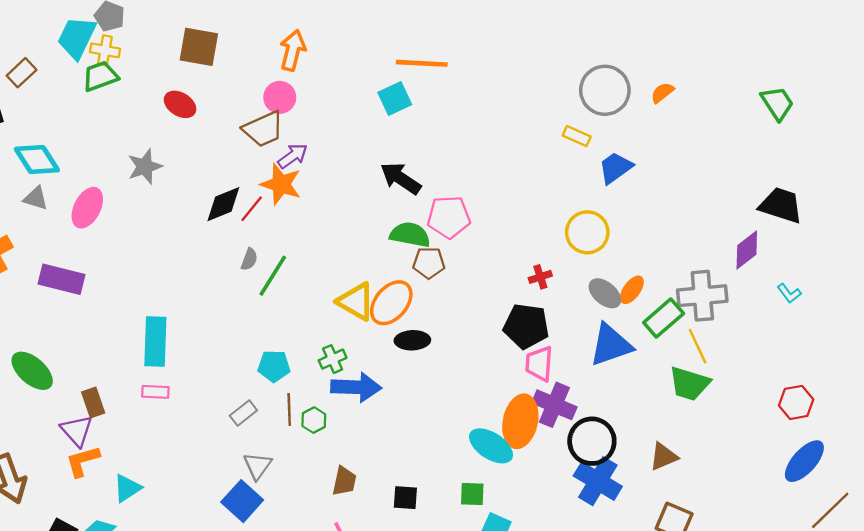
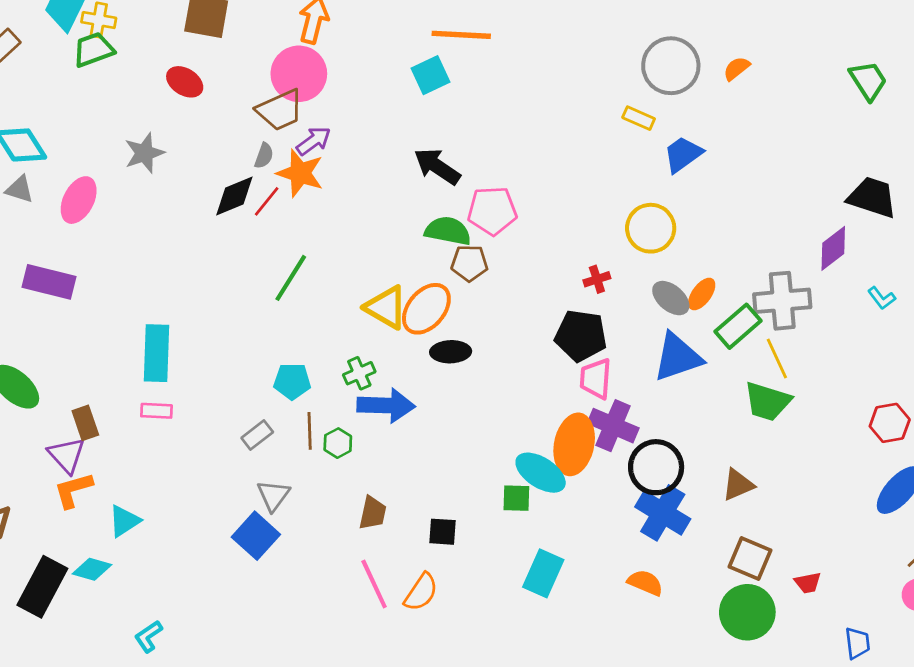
pink circle: (280, 97) -> (299, 74), size x1.5
gray semicircle: (249, 259) -> (264, 156), moved
green square: (472, 494) -> (516, 498), moved

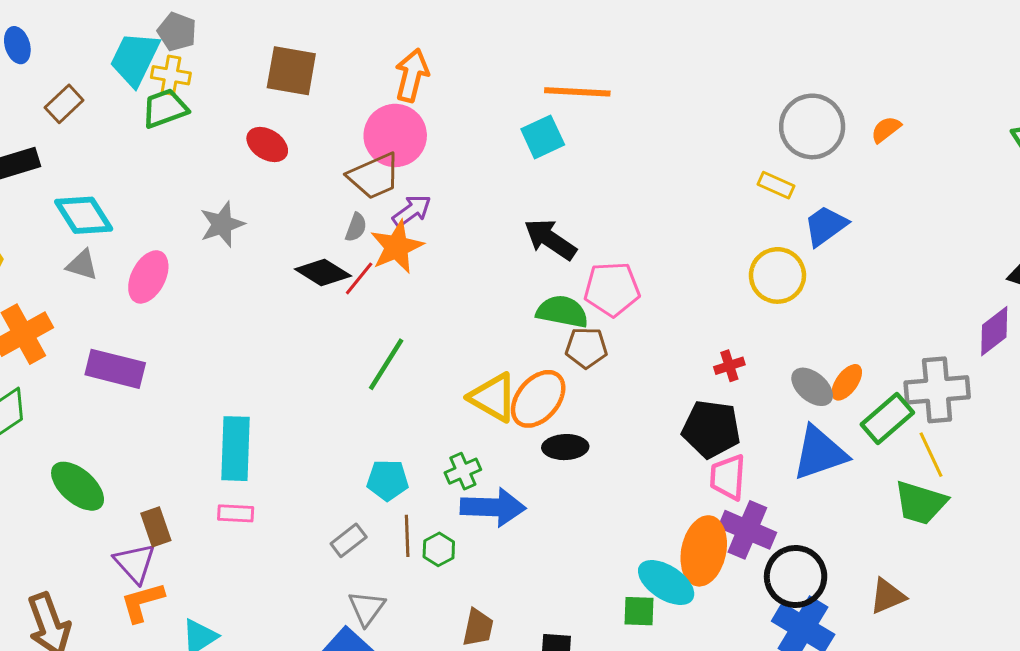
orange star: (300, 173) -> (397, 247), turned 30
black diamond: (234, 196) -> (323, 272), turned 54
yellow circle: (651, 228) -> (777, 275), moved

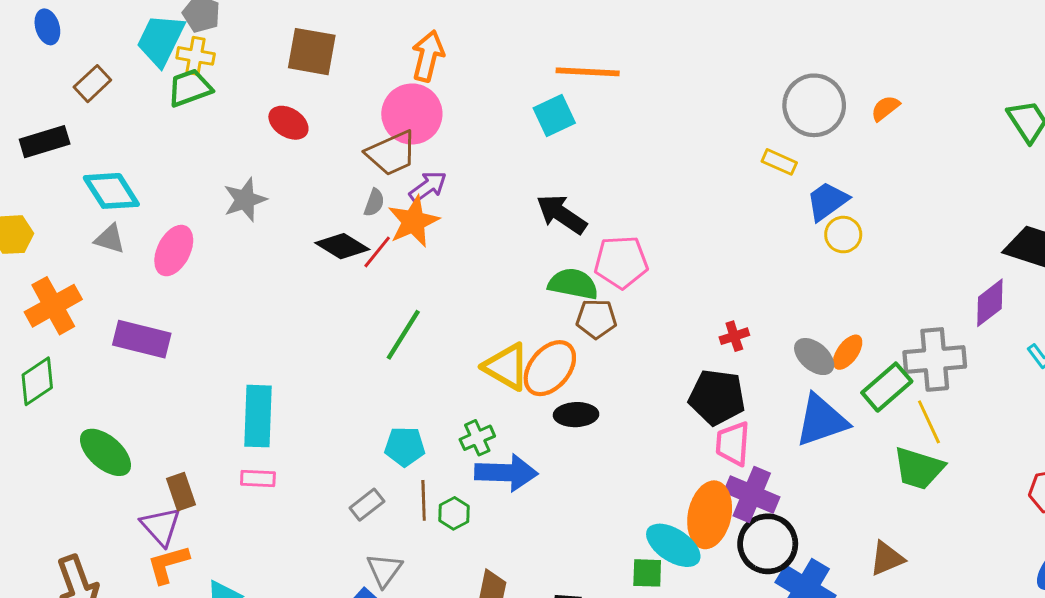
yellow circle: (777, 275) -> (843, 235), moved, size x0.7
black circle: (796, 576) -> (768, 544), moved

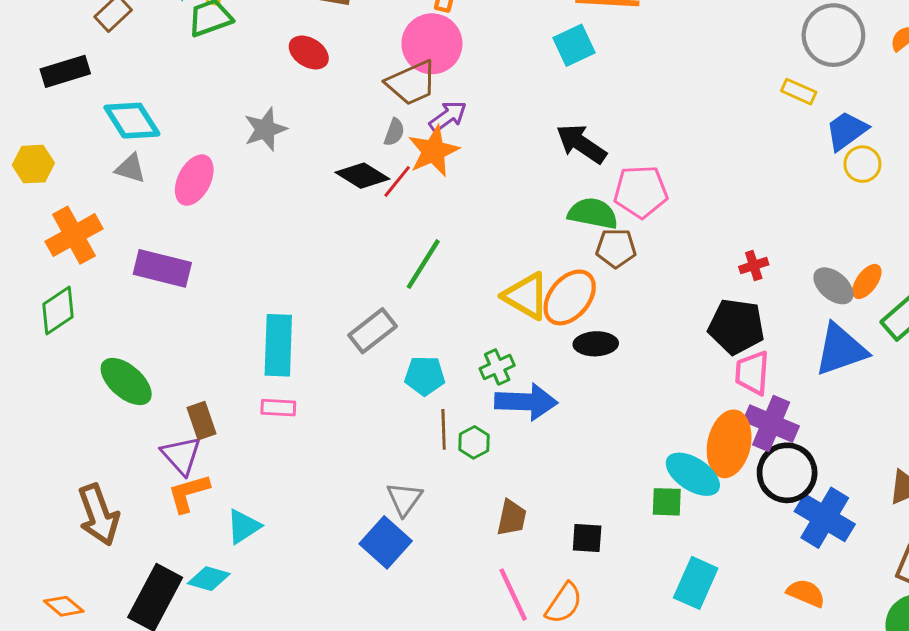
gray rectangle: (367, 505) -> (373, 331), moved, size x1.4

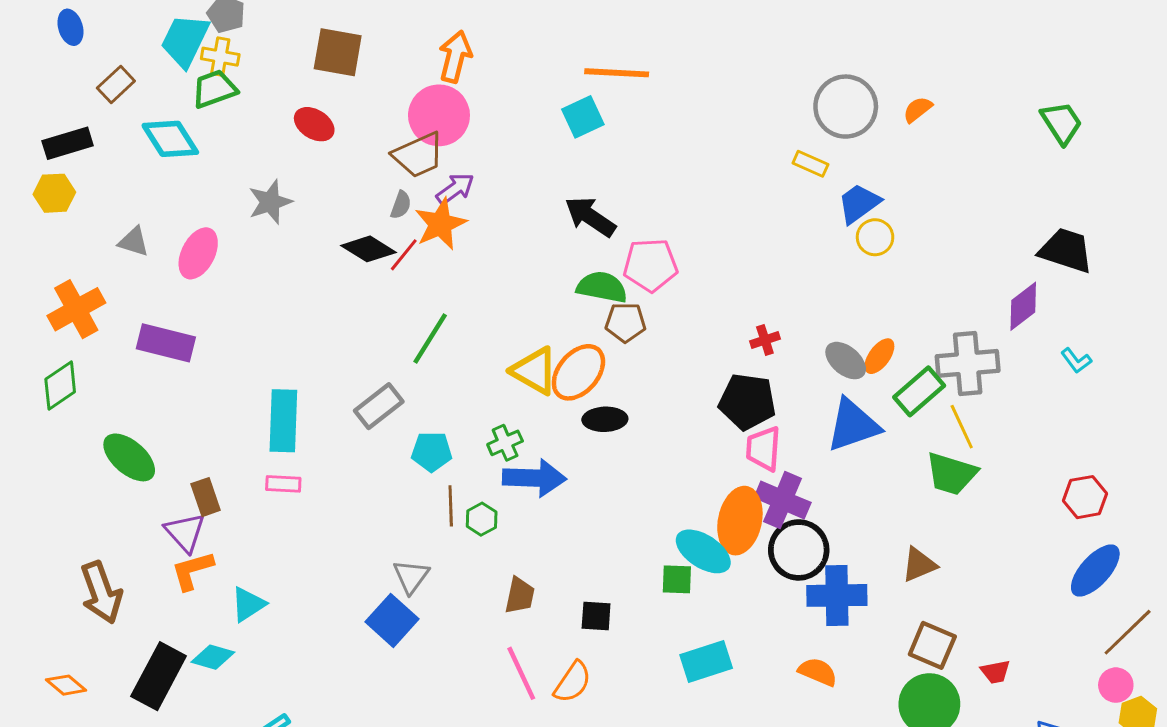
cyan diamond: (132, 121) -> (170, 139), moved
yellow hexagon: (33, 164) -> (54, 193), moved
blue cross: (825, 518) -> (837, 595), turned -32
cyan rectangle: (696, 583) -> (706, 662), turned 48

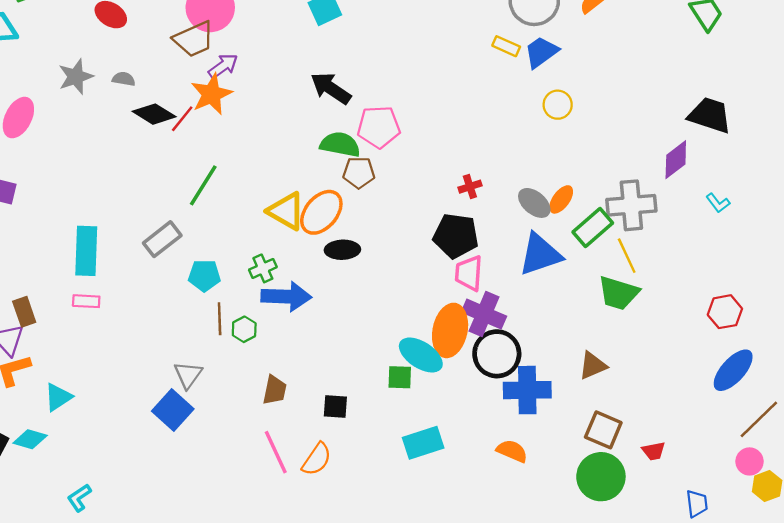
blue trapezoid: (859, 203) -> (541, 52), moved
gray semicircle: (401, 205) -> (124, 79), moved, turned -100

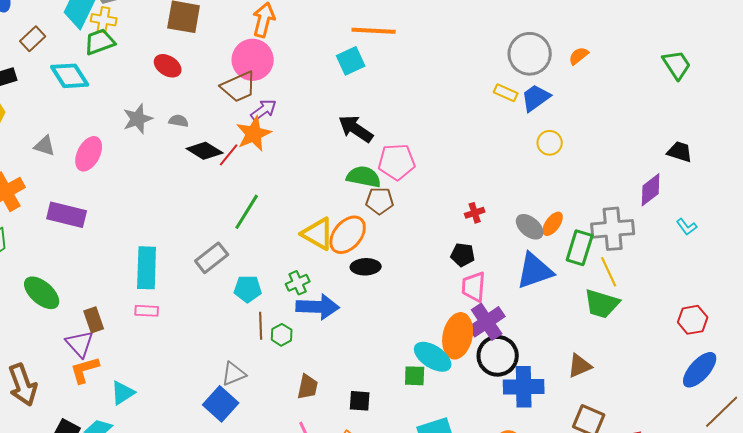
black trapezoid: (710, 115) -> (680, 152), size x0.7
green rectangle: (593, 228) -> (580, 248), turned -32
black pentagon: (456, 236) -> (463, 255), size x0.6
purple cross: (484, 314) -> (487, 322), turned 33
gray triangle: (188, 375) -> (234, 374), turned 32

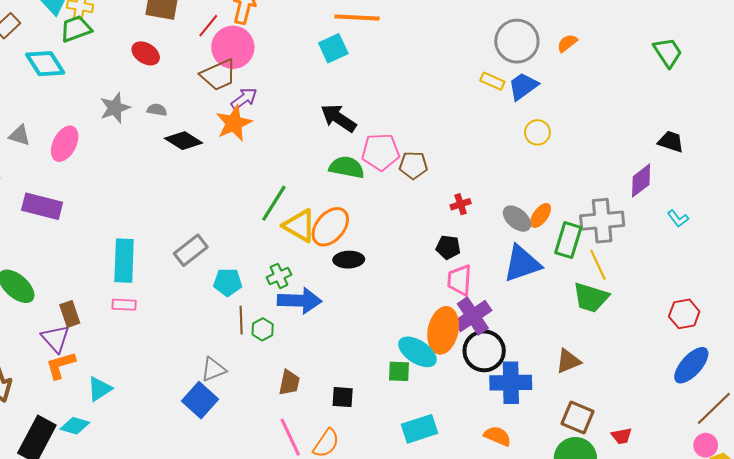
red line: (229, 155) -> (208, 26), moved
brown pentagon: (380, 201) -> (413, 165), moved
green line: (247, 212) -> (274, 203), moved

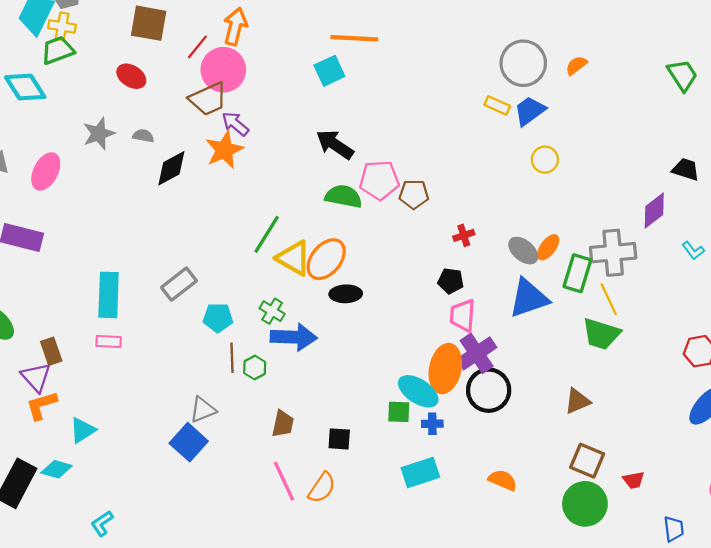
purple arrow: (244, 99) -> (235, 124), turned -104
black diamond: (184, 141) -> (171, 168), turned -60
green cross: (279, 276) -> (272, 311), turned -35
blue cross: (511, 383) -> (432, 424), moved, size x0.5

